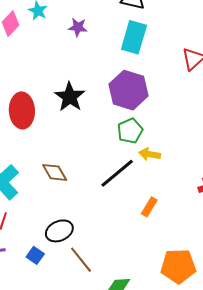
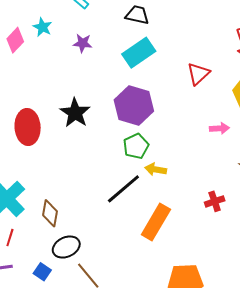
cyan rectangle: (134, 37) -> (139, 53), turned 40
brown diamond: (55, 172) -> (50, 213), moved, turned 40
orange rectangle: (149, 207) -> (156, 222), size x1.8

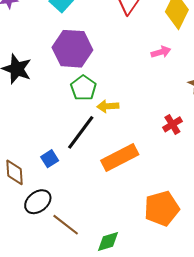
orange rectangle: (156, 222) -> (120, 157), turned 45
blue square: (42, 272) -> (50, 159), moved, turned 36

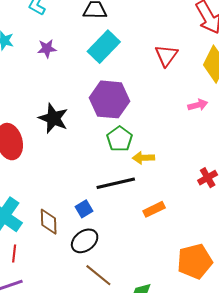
black line: (81, 132) -> (116, 183), turned 39
orange rectangle: (120, 157) -> (154, 209), size x0.6
black ellipse: (38, 202) -> (85, 241), moved

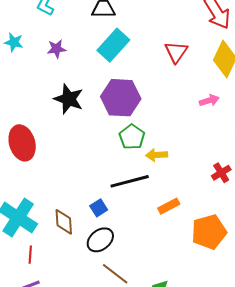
black star: (53, 118) -> (69, 99), moved
orange pentagon: (195, 261) -> (209, 232), moved

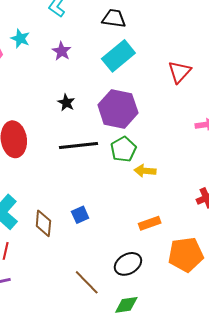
purple star: (56, 49) -> (62, 51), turned 30
black star: (69, 99) -> (66, 103), size x0.6
black line: (130, 181) -> (79, 145), moved
black ellipse: (100, 240) -> (128, 264), moved

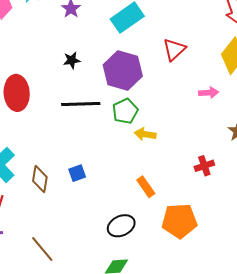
red triangle: (179, 72) -> (174, 49), moved
black star: (66, 103) -> (72, 60), turned 30
orange rectangle: (150, 223) -> (146, 187), turned 70
brown line: (87, 282) -> (42, 249), moved

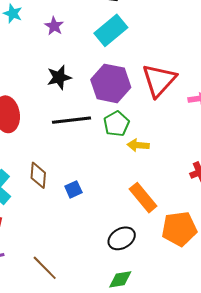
red triangle: (174, 49) -> (159, 80), moved, size x1.5
black star: (72, 60) -> (59, 77), size x1.4
brown diamond: (40, 179) -> (38, 175), moved
orange rectangle: (146, 187) -> (143, 198), size x1.4

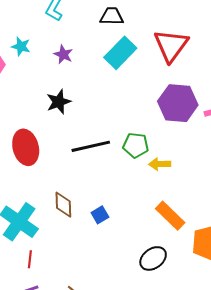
black star: (59, 77) -> (59, 102), moved
red triangle: (159, 80) -> (171, 45), moved
purple hexagon: (111, 83) -> (178, 103), moved
green pentagon: (116, 124) -> (136, 145), turned -30

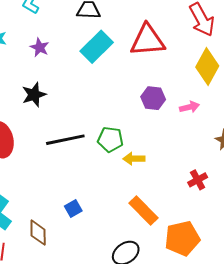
red triangle: (171, 45) -> (147, 40), turned 48
purple hexagon: (178, 103) -> (153, 98), size x0.6
brown diamond: (63, 205) -> (38, 233), moved

